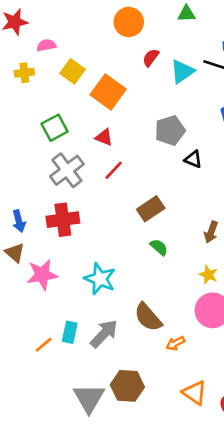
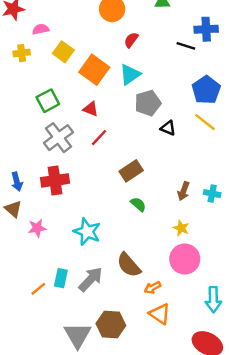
cyan triangle: (182, 71) -> (130, 74), moved
pink star: (42, 275) -> (37, 228), size x0.7
orange triangle: (195, 393) -> (160, 314), moved

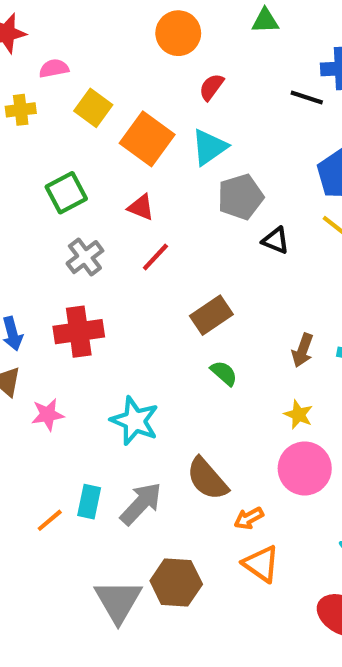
gray cross: (59, 138) -> (85, 257), size x0.7

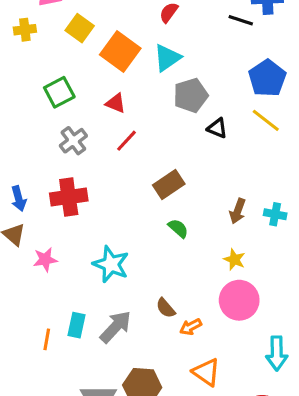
brown semicircle: (207, 479) -> (166, 308), size x0.6
orange arrow: (249, 518) -> (191, 327), moved
orange line: (50, 520) -> (47, 339), turned -40

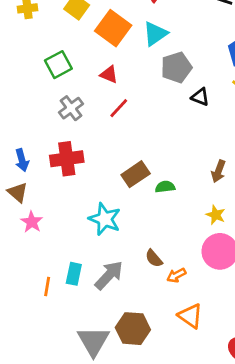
brown rectangle: (169, 184) -> (136, 174), moved
green semicircle: (178, 228) -> (165, 187), turned -48
pink star: (45, 260) -> (32, 222), moved, turned -30

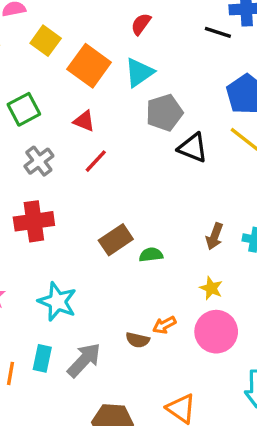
black triangle: (200, 97) -> (193, 148), size x1.4
cyan star: (105, 219) -> (57, 302), moved
brown semicircle: (154, 258) -> (138, 340), turned -36
orange arrow: (176, 275) -> (164, 325), moved

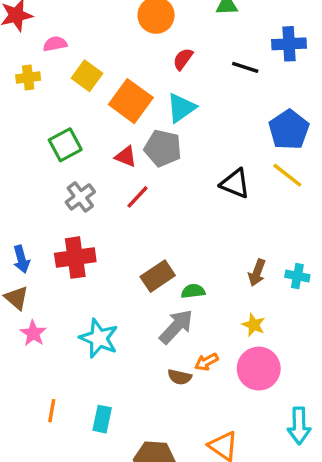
black line: (218, 32) -> (245, 67), moved
gray pentagon: (164, 113) -> (163, 148), moved, turned 30
cyan rectangle: (42, 358) -> (102, 419), moved
gray arrow: (84, 360) -> (176, 327), moved

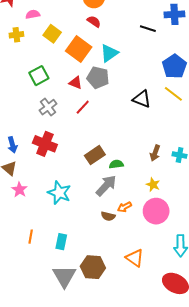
red semicircle: (183, 59) -> (94, 21), moved, turned 88
red cross: (75, 258) -> (45, 144), turned 30

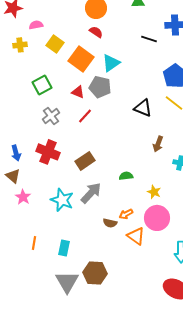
brown arrow: (155, 153) -> (158, 144), moved
brown rectangle: (95, 155) -> (85, 161), moved
green semicircle: (116, 164) -> (126, 176), moved
gray arrow: (106, 186) -> (91, 193), moved
orange triangle: (135, 258) -> (136, 236), moved

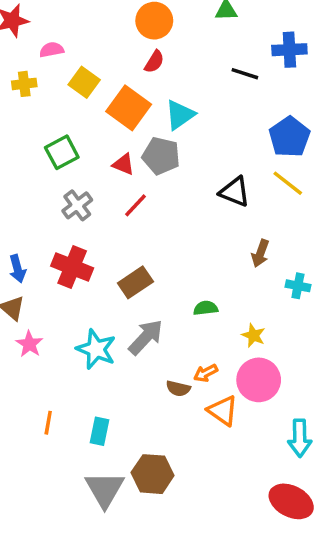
red semicircle: (96, 32) -> (154, 62), turned 88

